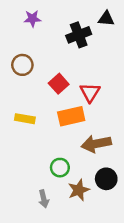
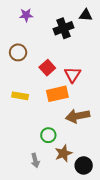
black circle: (106, 179) -> (84, 165), moved

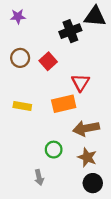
purple star: (26, 15) -> (18, 17), moved
black triangle: (86, 15) -> (95, 17), size x1.5
red square: (47, 68) -> (48, 61), moved
brown star: (63, 153) -> (87, 157), moved, turned -30

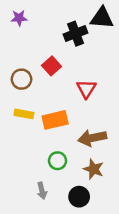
brown circle: (20, 58) -> (22, 79), moved
orange rectangle: (64, 104) -> (55, 120), moved
black circle: (93, 183) -> (79, 197), moved

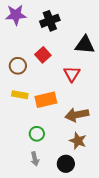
purple star: (19, 18) -> (16, 15), size x1.5
black triangle: (102, 18) -> (85, 45), moved
black cross: (76, 34) -> (50, 21), moved
green circle: (58, 161) -> (37, 134), moved

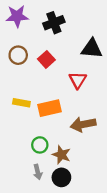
brown circle: (18, 66) -> (18, 55), moved
brown star: (78, 141) -> (61, 155), moved
black circle: (66, 164) -> (61, 177), moved

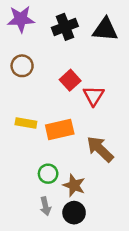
black triangle: (92, 49) -> (105, 29), moved
red square: (46, 59) -> (70, 80), moved
brown arrow: (83, 124) -> (100, 149), turned 55

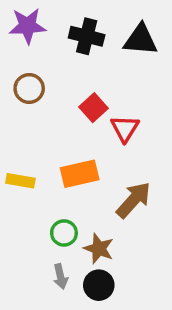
black cross: (65, 27) -> (87, 36), turned 35
yellow rectangle: (26, 123) -> (20, 181), moved
brown arrow: (100, 149) -> (134, 200), turned 88

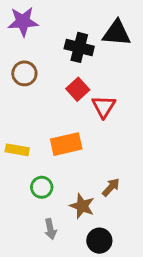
black cross: (87, 36) -> (79, 47), moved
brown arrow: (134, 200) -> (111, 187), moved, size x0.6
green circle: (64, 233) -> (42, 187), moved
black circle: (99, 285) -> (99, 241), moved

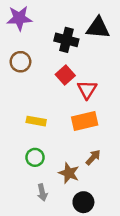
orange rectangle: (66, 144) -> (85, 121), moved
yellow rectangle: (17, 150) -> (36, 121), moved

